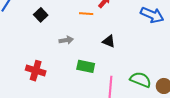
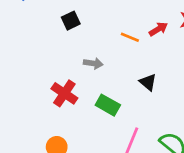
red cross: (36, 71) -> (64, 93), moved

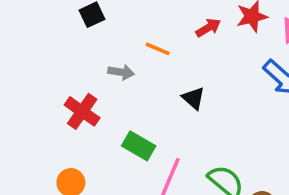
orange line: (130, 37) -> (158, 49), moved
green rectangle: (108, 105) -> (139, 146), moved

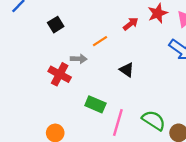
orange line: (158, 49) -> (100, 41), turned -49
red cross: (82, 111) -> (60, 74), moved

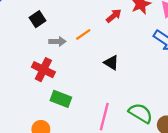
gray arrow: (79, 59) -> (57, 41), moved
green rectangle: (95, 104) -> (61, 99), moved

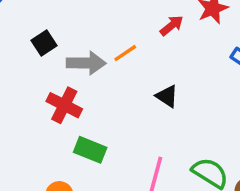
black square: (38, 19) -> (44, 43), moved
gray arrow: (57, 41) -> (86, 63), size x1.5

